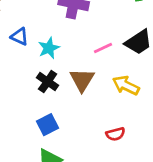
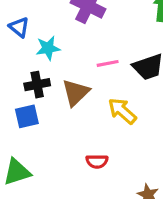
black cross: (48, 82) -> (37, 85), turned 30
blue square: (48, 125) -> (27, 116), moved

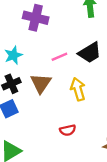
yellow arrow: (122, 111) -> (78, 89), turned 45

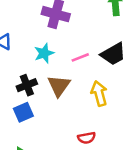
cyan star: (13, 55) -> (44, 53), moved

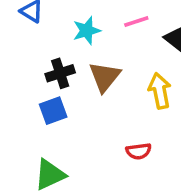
pink line: (80, 57) -> (136, 22), moved

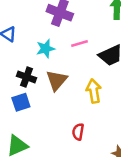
black cross: (60, 73) -> (27, 77), turned 36
red semicircle: (139, 151) -> (78, 132), turned 105

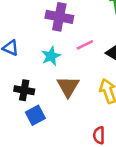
black cross: (27, 77) -> (24, 90), moved

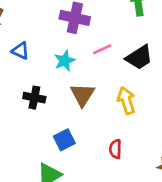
blue square: (35, 115) -> (64, 140), moved

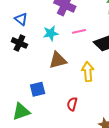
brown triangle: (83, 95) -> (58, 60), turned 30
black cross: (34, 98) -> (19, 43), moved

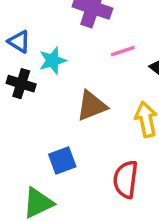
cyan star: (51, 33) -> (53, 61), moved
red semicircle: (72, 104) -> (126, 179), size x1.5

